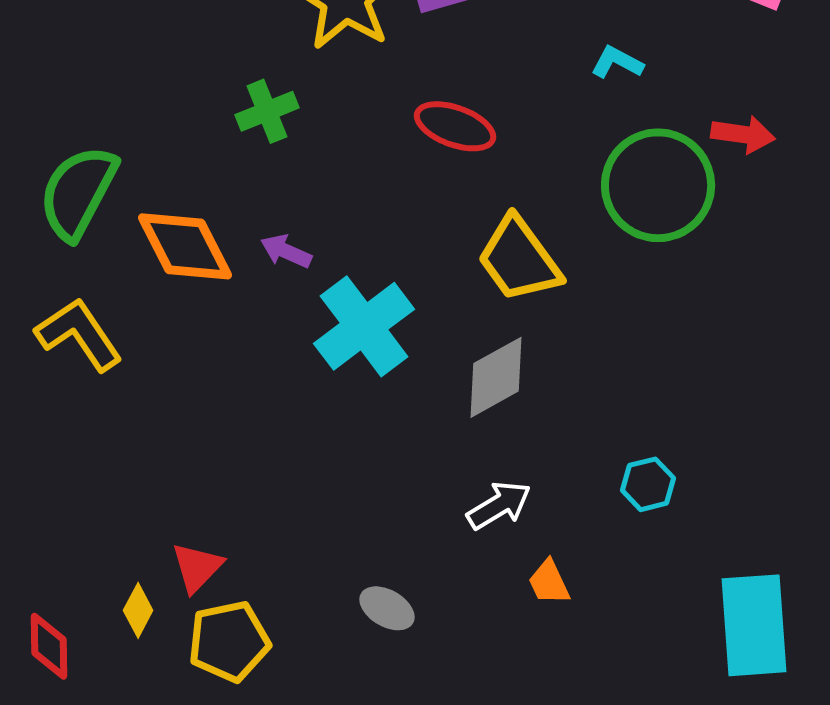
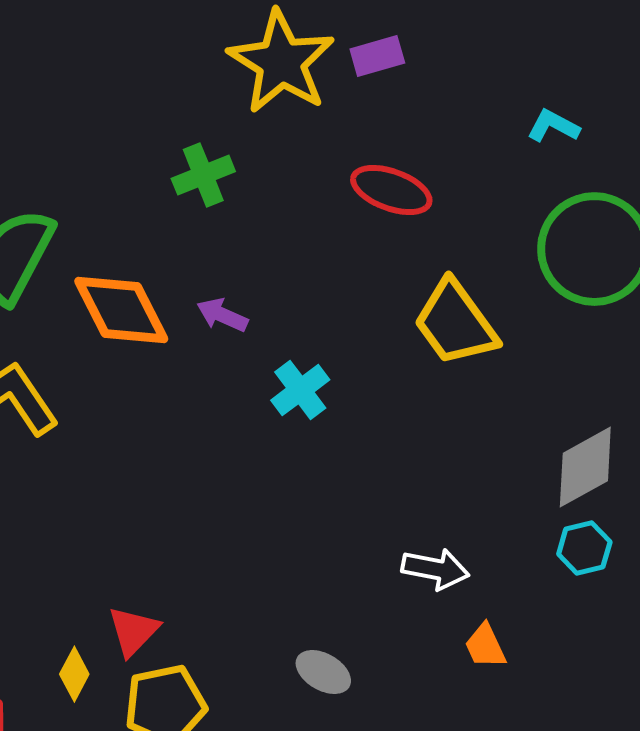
cyan cross: (364, 326) -> (300, 390), size x0.6
gray diamond: (496, 377) -> (585, 467), moved
white arrow: (499, 505) -> (435, 569), turned 42

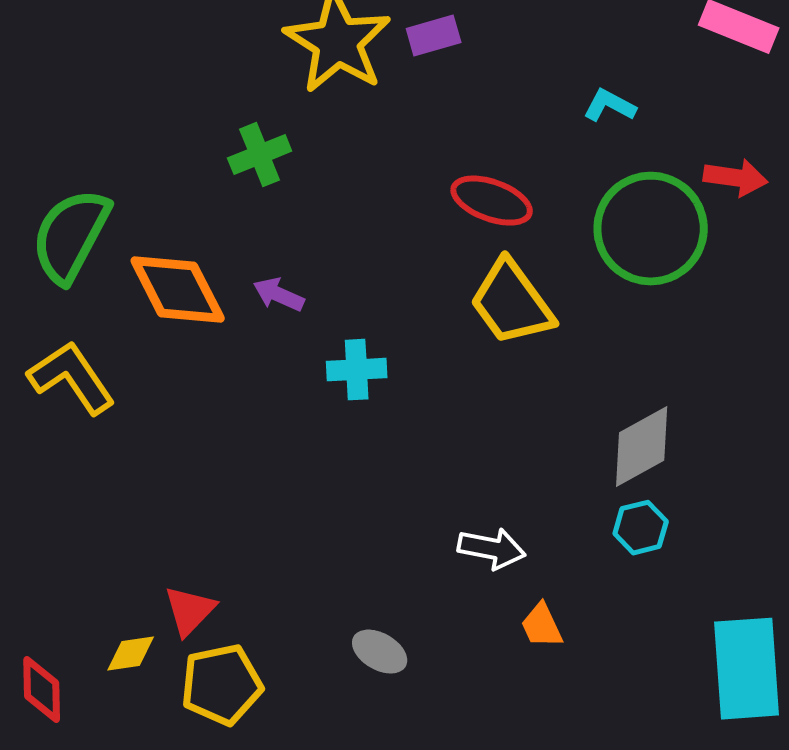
red ellipse: (391, 190) -> (492, 201), moved
cyan cross: (300, 390) -> (357, 370), turned 34
yellow diamond: (74, 674) -> (131, 654), turned 54

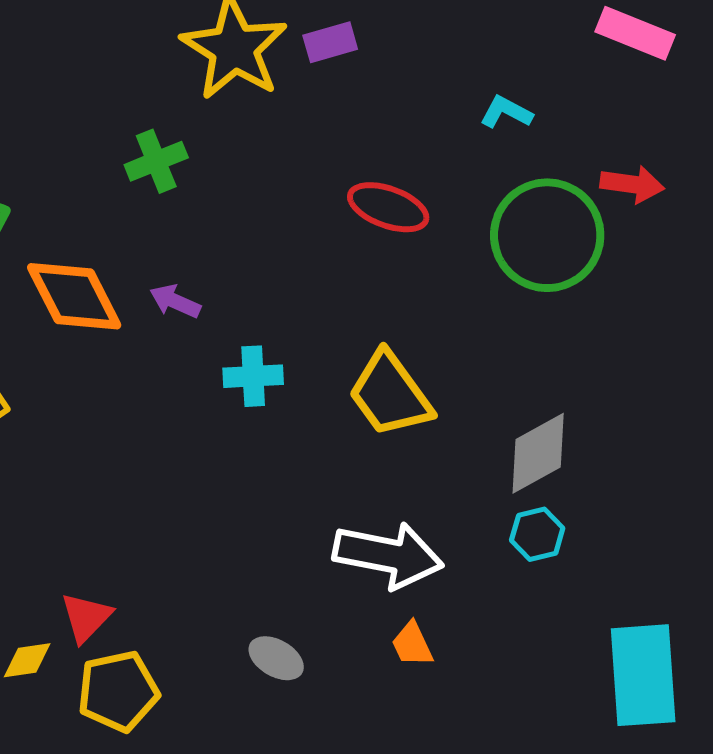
yellow trapezoid: (512, 303) -> (390, 394), moved
white arrow: (492, 549) -> (388, 555), size x1.6
orange trapezoid: (542, 626) -> (412, 644), moved

